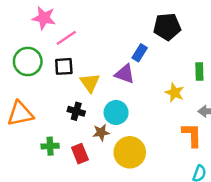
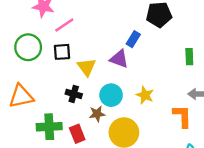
yellow star: (175, 93) -> (145, 95), moved
green cross: (50, 146) -> (49, 127), size x1.5

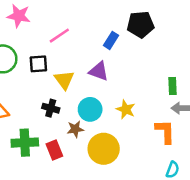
pink line: (64, 25) -> (59, 36), moved
blue rectangle: (133, 39) -> (111, 40), moved
green rectangle: (189, 57) -> (173, 86), moved

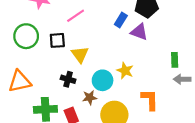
purple triangle: (99, 71) -> (139, 32), moved
yellow star: (126, 109) -> (125, 71), moved
orange L-shape: (165, 132) -> (150, 100), moved

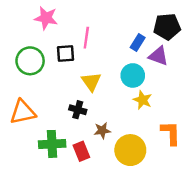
pink line: (76, 16) -> (86, 38), turned -48
black square: (57, 40) -> (66, 53), moved
cyan circle: (103, 80) -> (133, 75), moved

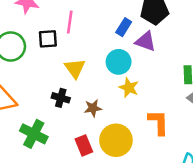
brown star: (102, 131) -> (93, 108), moved
green cross: (52, 144) -> (34, 134), turned 30
red rectangle: (81, 151) -> (84, 145), moved

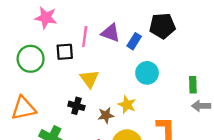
purple triangle: (146, 41) -> (111, 33), moved
cyan circle: (119, 62) -> (147, 73), moved
yellow star: (129, 88) -> (127, 105), moved

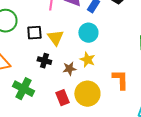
black square: (65, 52) -> (34, 33), moved
cyan circle: (147, 73) -> (88, 33), moved

